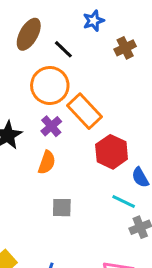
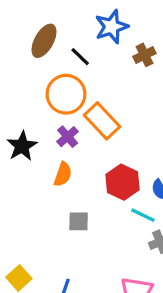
blue star: (94, 21) -> (112, 27), size x1.5
red hexagon: (112, 152) -> (122, 182), moved

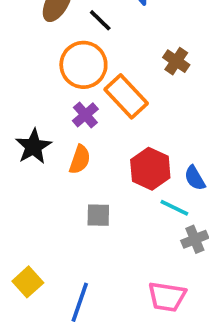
brown cross: (144, 55) -> (176, 61), moved, turned -30
black star: (22, 146) -> (33, 146), moved

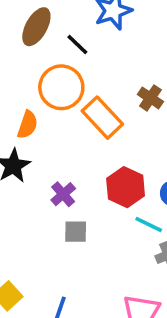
brown cross: (176, 61) -> (150, 98), moved
purple cross: (85, 115) -> (63, 194), moved
orange semicircle: (80, 159) -> (28, 125), moved

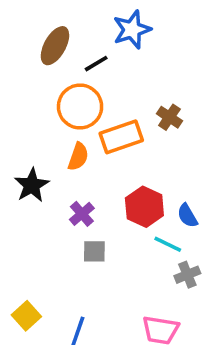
black line: (77, 45) -> (96, 64), turned -75
orange rectangle: (102, 118) -> (121, 137), turned -66
orange semicircle: (28, 125) -> (78, 157), moved

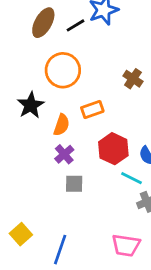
black line: (96, 64) -> (76, 25), moved
orange rectangle: (121, 137) -> (92, 109), moved, size x0.7
orange semicircle: (78, 157) -> (61, 125), moved
black star: (32, 185) -> (31, 105), moved

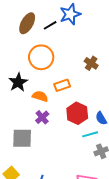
orange semicircle: (61, 125) -> (40, 96), turned -91
cyan line: (132, 178) -> (90, 134), turned -42
gray square: (74, 184) -> (22, 138), moved, size x1.5

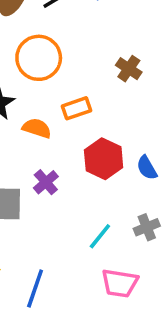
purple cross: (42, 117) -> (46, 182), moved
cyan line: (90, 134) -> (100, 236), moved, turned -35

